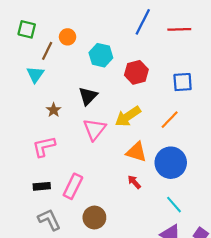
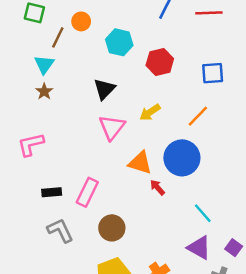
brown star: (54, 110) -> (44, 92), moved
yellow arrow: (128, 116) -> (150, 112), size x0.7
pink L-shape: (44, 147) -> (31, 144), moved
orange triangle: (136, 152) -> (140, 163), moved
blue circle: (171, 163) -> (182, 158), moved

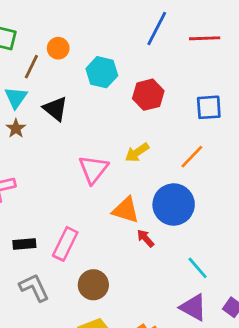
black triangle: (104, 89) -> (55, 109), moved, turned -35

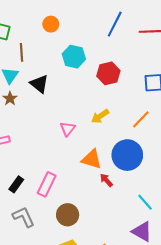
orange circle: (58, 48) -> (51, 24), moved
brown line: (31, 67) -> (21, 52), turned -30
pink triangle: (93, 169) -> (68, 129), size x0.7
black rectangle: (24, 244) -> (16, 184), turned -49

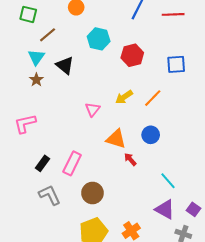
brown line: (21, 52) -> (48, 35), turned 54
orange line: (141, 119) -> (153, 98), moved
blue circle: (127, 155) -> (151, 135), size x0.6

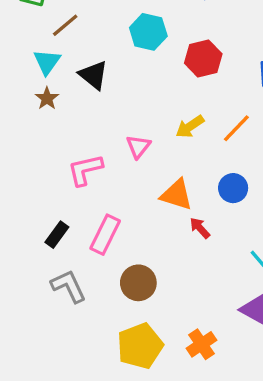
pink L-shape: (25, 124) -> (85, 170), moved

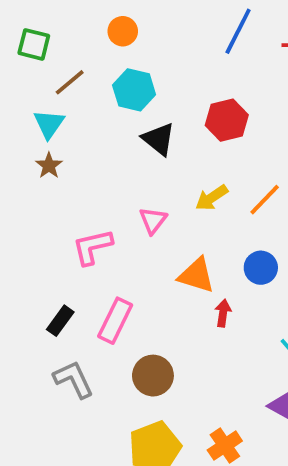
cyan hexagon: (148, 32) -> (134, 90), moved
black triangle: (93, 75) -> (159, 139), moved
red arrow: (200, 228) -> (223, 313), turned 50

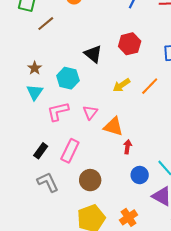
cyan hexagon: (134, 90) -> (68, 78), moved
cyan triangle: (49, 124) -> (35, 92), moved
pink triangle: (153, 220) -> (90, 112), moved
blue circle: (261, 268) -> (140, 175), moved

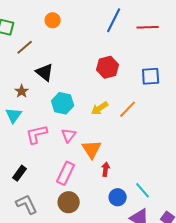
black triangle: (93, 54) -> (45, 72), moved
brown star: (35, 68) -> (22, 91), moved
cyan hexagon: (68, 78) -> (63, 103), moved
orange triangle: (113, 127) -> (92, 149), turned 40
pink rectangle: (70, 151) -> (66, 173), moved

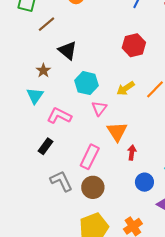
pink L-shape: (37, 134) -> (59, 116), turned 40
pink triangle: (69, 135) -> (99, 108), moved
black rectangle: (20, 173) -> (45, 146), moved
gray L-shape: (27, 204) -> (61, 181), moved

